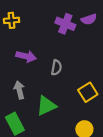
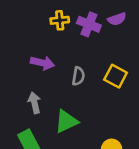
yellow cross: (11, 20) -> (60, 20), moved
yellow square: (88, 92) -> (116, 76), moved, turned -30

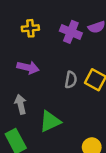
yellow cross: (60, 20) -> (30, 28), moved
gray semicircle: (78, 76) -> (71, 80), moved

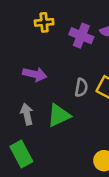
yellow cross: (30, 28) -> (44, 22), moved
green triangle: (50, 121) -> (59, 115), moved

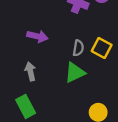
green triangle: (59, 115) -> (75, 73), moved

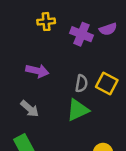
gray arrow: (30, 71) -> (30, 109), turned 144

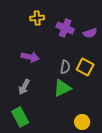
purple semicircle: (108, 29) -> (90, 33), moved
gray arrow: (30, 109) -> (24, 87), turned 77

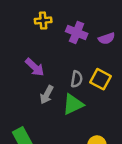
purple arrow: (30, 57) -> (35, 67), turned 30
gray arrow: (24, 87) -> (47, 95), moved

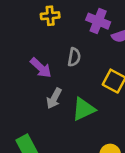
purple cross: (77, 32) -> (98, 21), moved
gray semicircle: (77, 79) -> (74, 57), moved

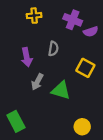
purple arrow: (41, 68) -> (27, 57), turned 36
green triangle: (83, 109) -> (61, 90), turned 42

